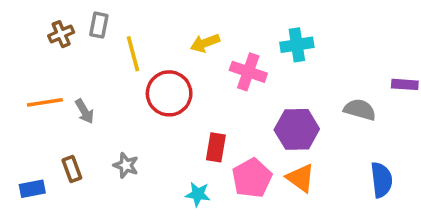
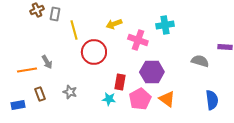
brown cross: (61, 34) -> (37, 10), moved
orange line: (45, 102) -> (27, 70), moved
purple hexagon: (297, 129) -> (152, 72), moved
cyan star: (198, 194) -> (109, 99), moved

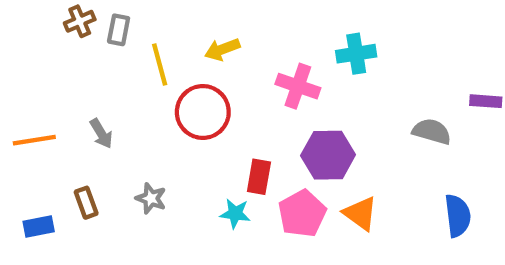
yellow arrow: (114, 24) -> (222, 49), moved
orange line: (27, 70) -> (34, 140), moved

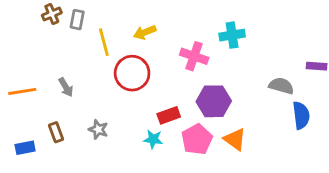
red rectangle: (259, 177) -> (169, 115), turned 60
blue semicircle: (458, 216) -> (301, 115), moved

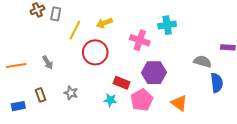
yellow line: (104, 42) -> (75, 30), turned 42
red rectangle: (169, 115) -> (122, 83), turned 42
orange triangle: (235, 139) -> (179, 103), moved

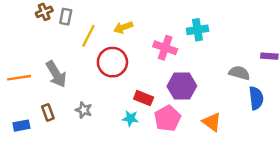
gray arrow: (48, 63) -> (56, 74), size x1.6

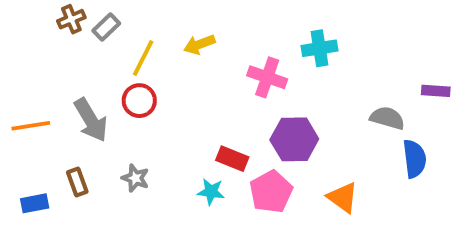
gray rectangle: (66, 17) -> (106, 27), turned 35
red circle: (112, 62) -> (139, 101), moved, size x0.7

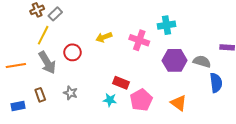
yellow arrow: (199, 44) -> (104, 37), moved
yellow line: (143, 58) -> (43, 35), moved
purple hexagon: (294, 139) -> (175, 60), moved

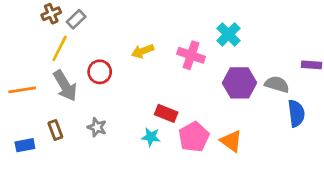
cyan cross: (166, 25) -> (228, 34), turned -36
orange triangle: (179, 103) -> (231, 141), moved

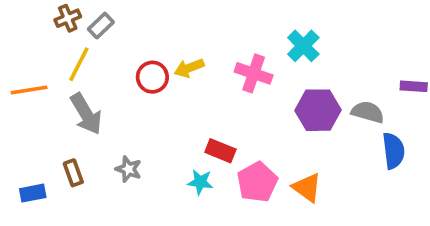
red circle: (100, 72) -> (152, 77), moved
orange line: (22, 90) -> (29, 90), moved

